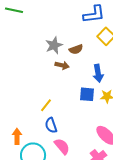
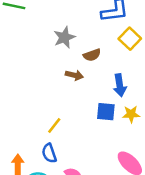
gray star: (54, 45) -> (64, 37), moved
blue semicircle: (51, 125) -> (49, 153), moved

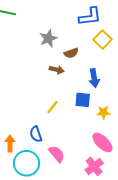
yellow star: (131, 114) -> (103, 112), moved
yellow line: (54, 126) -> (53, 107), moved

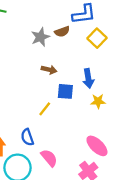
brown semicircle: (71, 53) -> (62, 32), moved
blue square: (83, 100) -> (65, 91), moved
yellow star: (103, 112) -> (98, 101), moved

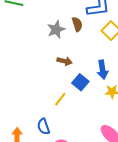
brown semicircle: (62, 32) -> (77, 24), turned -88
blue square: (65, 91) -> (80, 82), turned 35

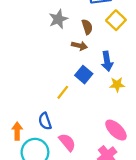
brown semicircle: (77, 24) -> (87, 27), moved
brown arrow: (65, 61) -> (79, 46), moved

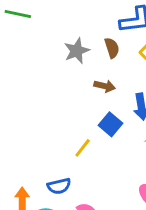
brown semicircle: (87, 27) -> (112, 48), moved
blue semicircle: (45, 121) -> (59, 186), turned -84

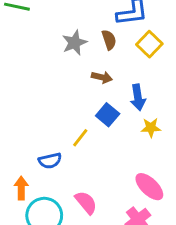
blue semicircle: (59, 186) -> (50, 161), moved

